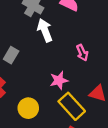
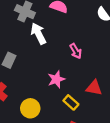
yellow rectangle: (72, 106) -> (71, 102), size x0.6

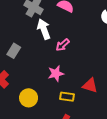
pink arrow: (76, 51) -> (63, 45), moved, turned 72
yellow rectangle: (71, 102) -> (67, 97), turned -40

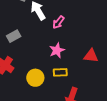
gray rectangle: (14, 51) -> (14, 36), turned 40
yellow rectangle: (67, 97) -> (60, 72), moved

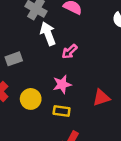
red triangle: (91, 56) -> (101, 98), turned -35
yellow circle: (35, 78) -> (31, 99), moved

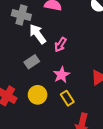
gray rectangle: (14, 59) -> (32, 62), moved
yellow rectangle: (62, 111) -> (67, 98), turned 64

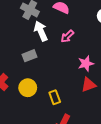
pink arrow: (60, 45) -> (67, 36), moved
pink star: (62, 75) -> (86, 64), moved

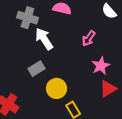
pink arrow: (67, 36) -> (89, 38), moved
yellow circle: (28, 88) -> (57, 88), moved

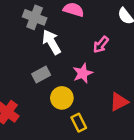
pink star: (101, 66) -> (83, 73), moved

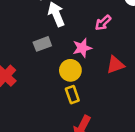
yellow circle: (62, 98) -> (70, 70), moved
red triangle: (119, 102) -> (115, 65), moved

